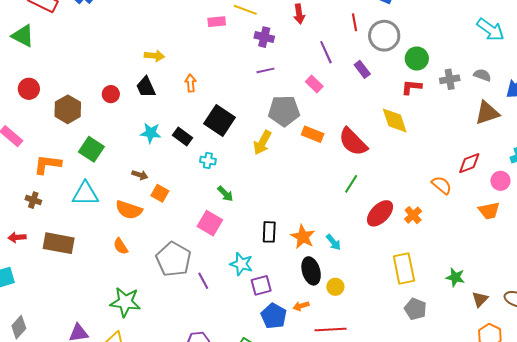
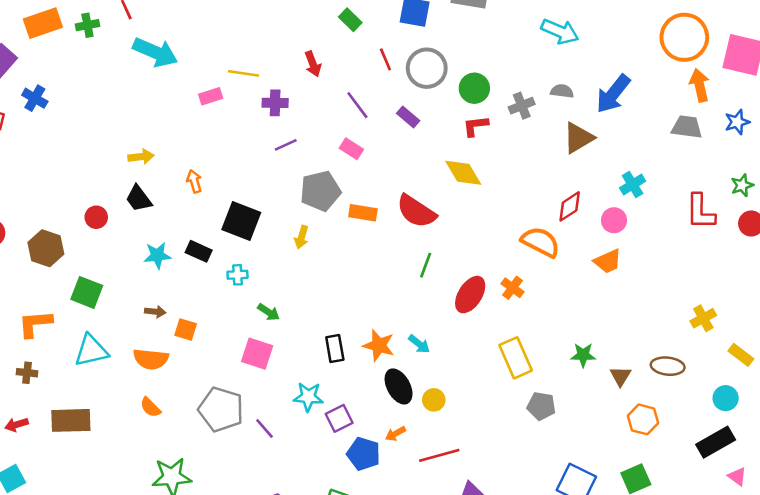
yellow arrow: (262, 143) -> (302, 237), size x0.7
orange semicircle: (442, 185) -> (541, 242), size x1.4

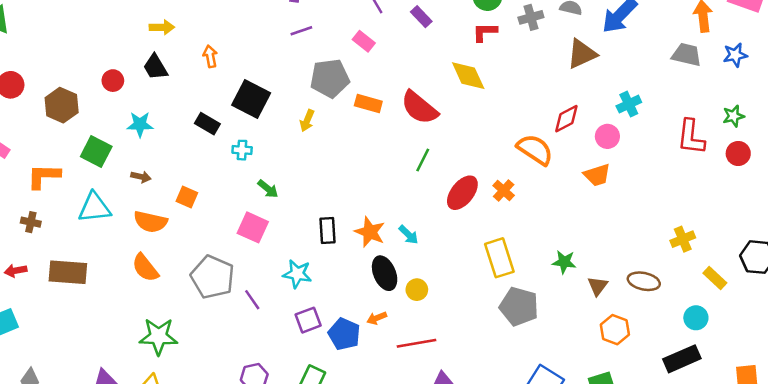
cyan star: (157, 255) -> (140, 124), moved
brown arrow: (155, 312) -> (141, 177), moved
gray pentagon: (541, 406) -> (519, 307), size x1.4
orange semicircle: (150, 407) -> (145, 268), size x1.4
purple square: (339, 418) -> (308, 320), moved

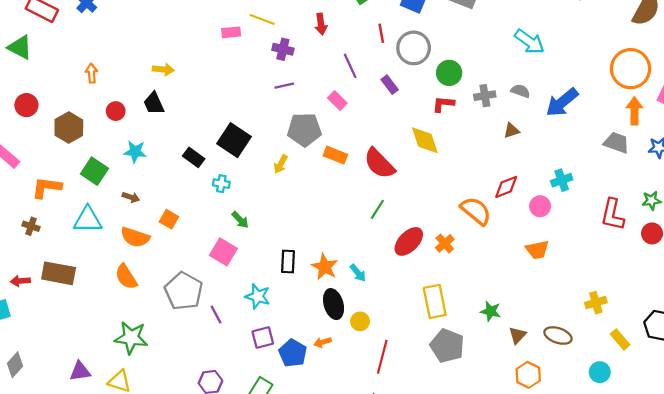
brown triangle: (582, 54) -> (512, 131), moved, size x0.6
orange arrow: (210, 56) -> (92, 73), moved
orange trapezoid: (597, 175) -> (537, 250), moved
red arrow: (16, 271) -> (20, 281), moved
red line: (416, 343) -> (382, 357), moved, turned -72

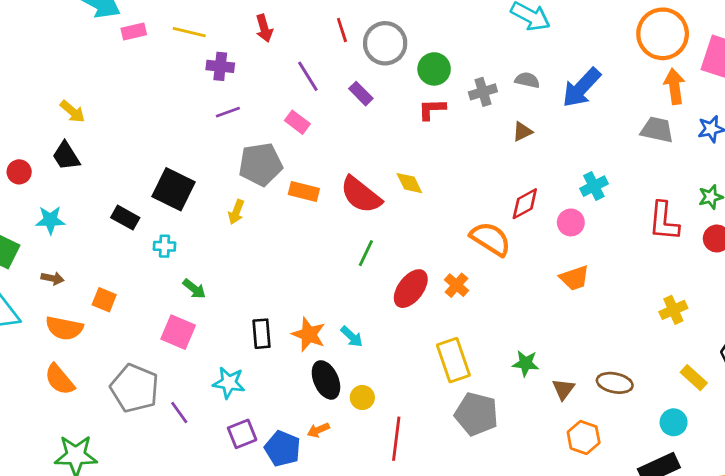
pink rectangle: (231, 32) -> (134, 32), moved
yellow arrow: (163, 69) -> (72, 111), turned 42
yellow diamond: (425, 140) -> (409, 183), moved, size x0.7
yellow cross: (596, 303) -> (673, 310), moved

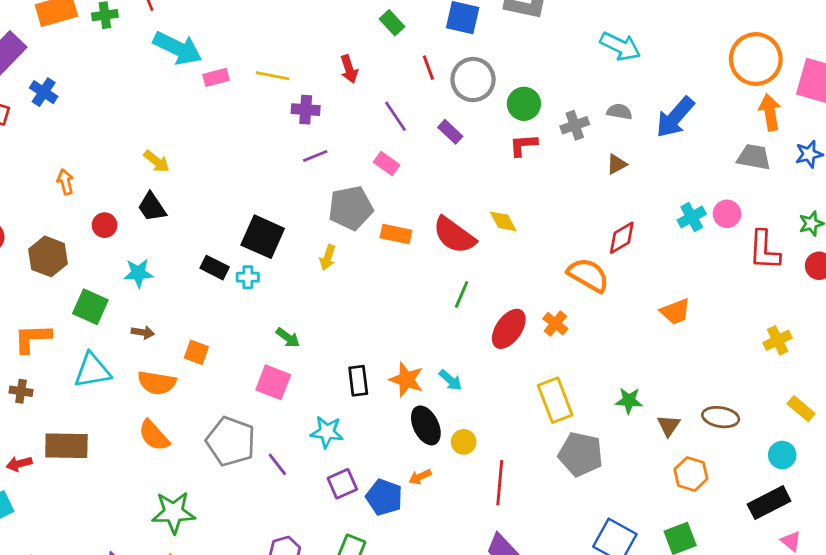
pink circle: (571, 222) -> (727, 214), moved
cyan cross: (165, 246) -> (248, 277), moved

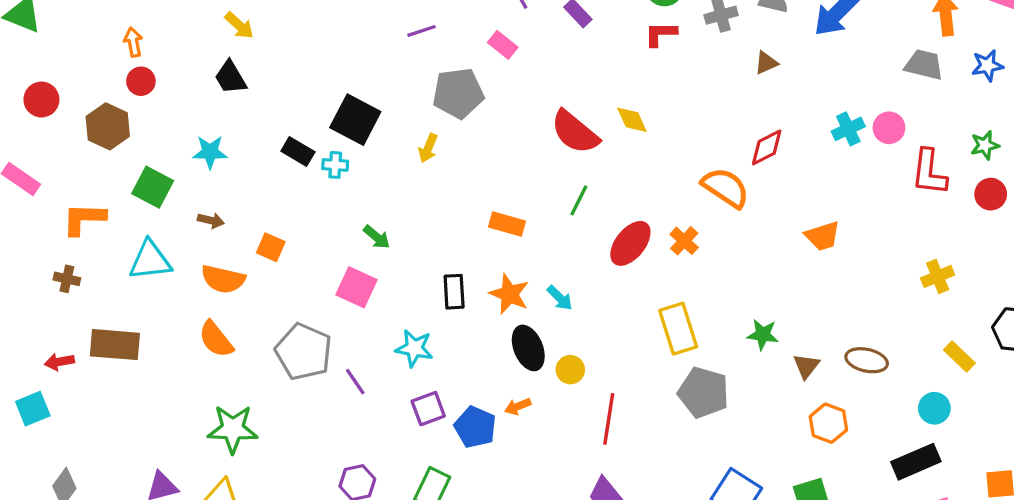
red circle: (105, 225) -> (141, 81), moved
orange rectangle: (396, 234) -> (507, 224), moved

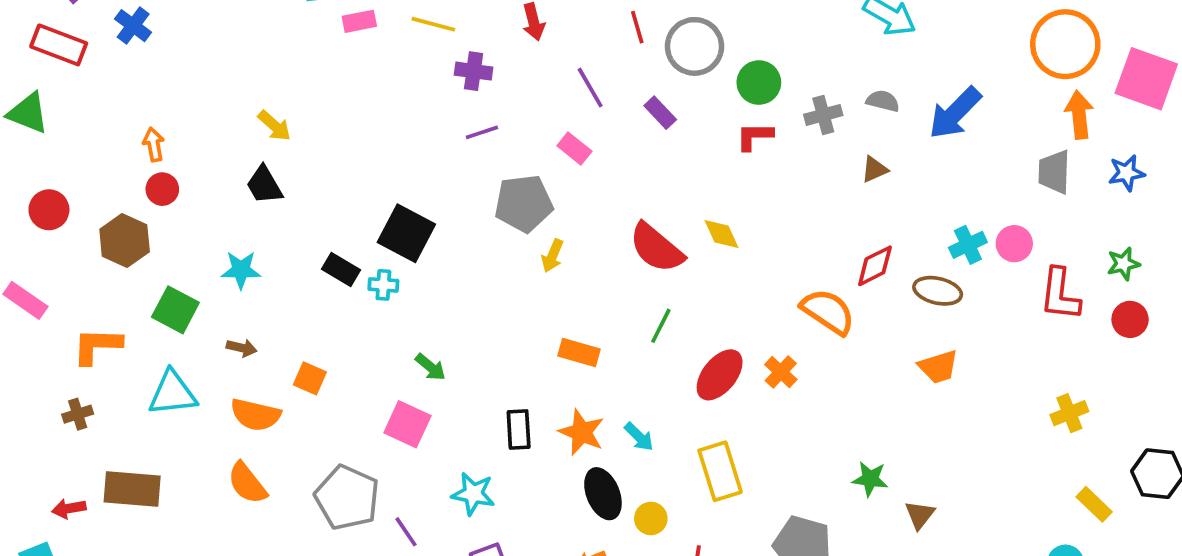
gray trapezoid: (924, 65) -> (1054, 172), turned -102
yellow arrow: (428, 148) -> (553, 256), moved
brown cross: (67, 279) -> (78, 414), turned -30
yellow rectangle: (678, 329) -> (720, 471), moved
brown ellipse: (867, 360) -> (938, 291), moved

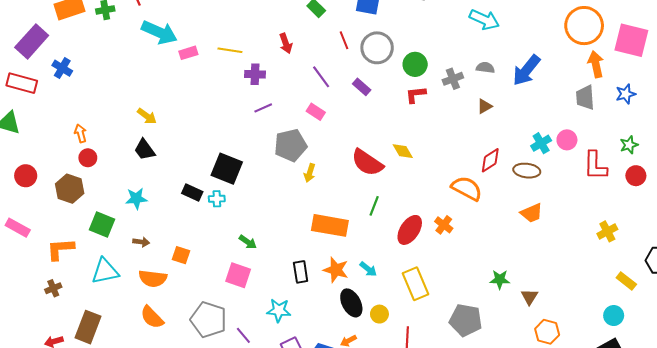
orange rectangle: (579, 353) -> (330, 225), size x1.6
brown rectangle: (132, 489) -> (88, 327), turned -68

